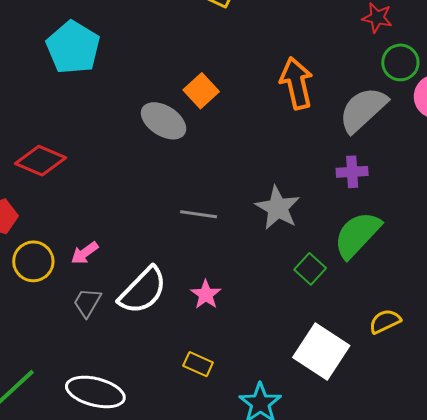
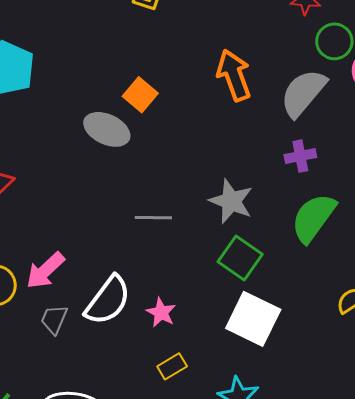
pink arrow: (85, 253) -> (45, 270), size x1.5
green square: (310, 269) -> (240, 258), moved, size x1.4
pink star: (206, 295) -> (161, 312), moved
white square: (321, 352) -> (253, 319), moved
yellow rectangle: (198, 364) -> (172, 366), turned -48

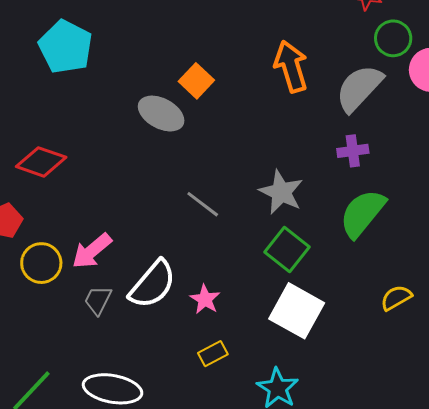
gray line: (153, 218) -> (203, 204), turned 33

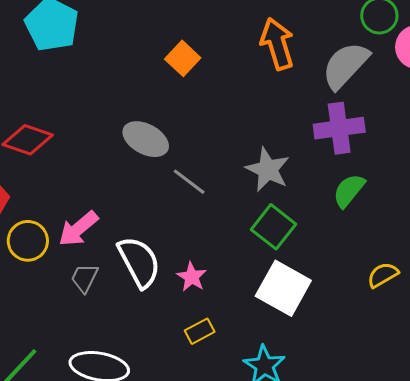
gray ellipse: (161, 114) -> (146, 139), moved
purple cross: (353, 151) -> (339, 128), size x1.6
green semicircle: (362, 213) -> (349, 191), size x0.7
white semicircle: (153, 284) -> (139, 262), turned -68

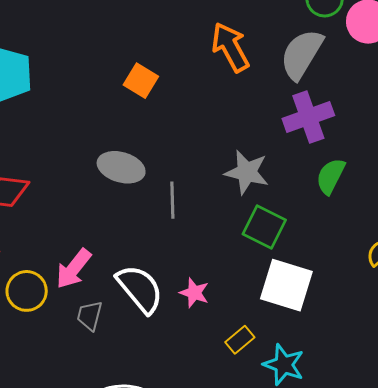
gray line: (189, 182) -> (172, 200), turned 63
yellow rectangle: (200, 331) -> (240, 340), moved

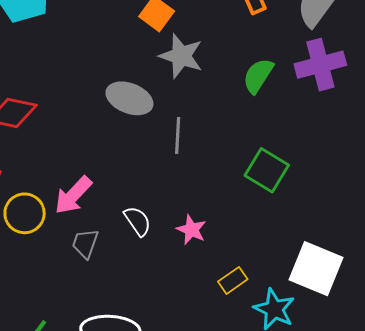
gray star: (247, 172) -> (181, 56), moved
green semicircle: (331, 176) -> (258, 76), moved
white square: (286, 285) -> (316, 269), moved
white semicircle: (140, 289) -> (138, 221), size x0.6

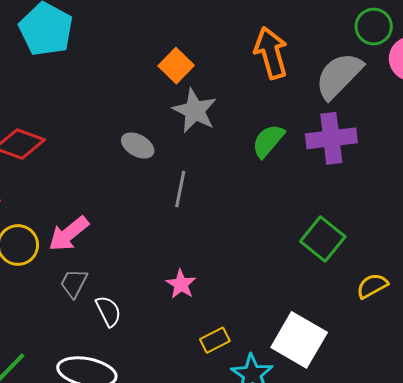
gray ellipse: (129, 98) -> (138, 146), size x0.7
green square: (267, 170) -> (323, 239), moved
white semicircle: (138, 221) -> (108, 311), moved

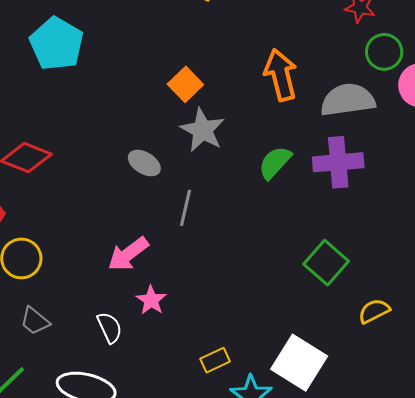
gray semicircle: (339, 76) -> (348, 100), turned 36
pink arrow: (69, 234) -> (128, 254), moved
gray trapezoid: (74, 283) -> (35, 321), moved, turned -80
pink star: (181, 284) -> (151, 300), moved

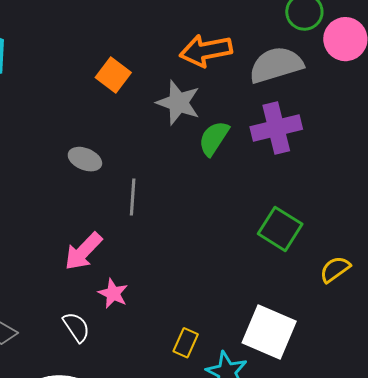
orange arrow: (281, 75) -> (206, 51), turned -78
gray star: (202, 130) -> (178, 103), moved
yellow rectangle: (215, 360) -> (186, 343), turned -32

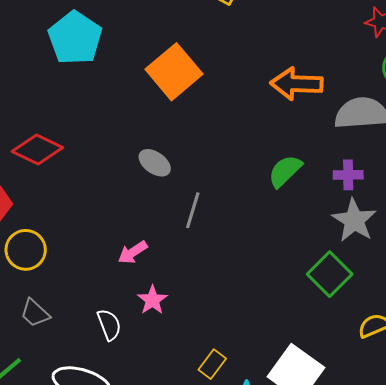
orange square: (113, 75) -> (174, 72), moved, size x1.6
gray star: (178, 103) -> (354, 220), moved
purple cross: (276, 128) -> (348, 175), size x0.6
pink arrow: (83, 251) -> (133, 252), size x0.7

